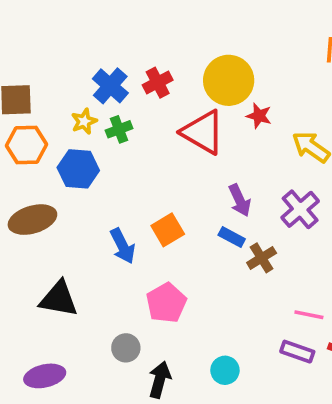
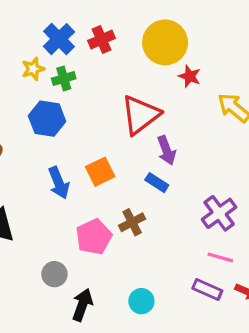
red triangle: (203, 132) -> (140, 115), moved, turned 48
blue hexagon: (78, 169) -> (47, 119), moved
purple cross: (300, 209) -> (219, 213), moved
brown cross: (262, 258) -> (132, 222), moved

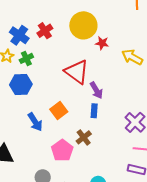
red triangle: (140, 115) -> (77, 72), turned -36
blue rectangle: (157, 183) -> (94, 111), turned 72

